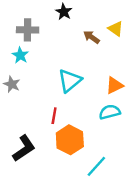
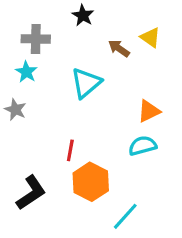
cyan triangle: (70, 81) -> (86, 83), moved

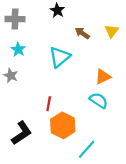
yellow triangle: (150, 37) -> (112, 31), moved, turned 32
gray cross: (36, 39) -> (15, 19), moved
cyan semicircle: (142, 146) -> (99, 100), turned 48

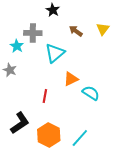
gray cross: (15, 19) -> (33, 33), moved
orange triangle: (103, 77) -> (71, 79), moved
orange hexagon: (63, 125) -> (49, 135), moved

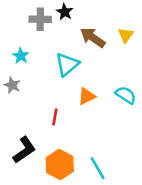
brown arrow: (76, 31) -> (93, 38), size x1.5
gray cross: (33, 33) -> (40, 19), moved
cyan semicircle: (91, 93) -> (126, 95), moved
cyan line: (80, 138) -> (98, 168), turned -72

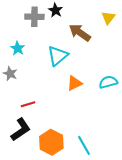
yellow triangle: (126, 35) -> (108, 18), moved
cyan semicircle: (126, 95) -> (108, 82), turned -48
red line: (55, 117) -> (28, 104), moved, turned 64

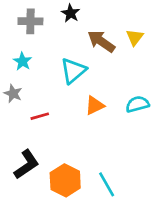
gray cross: (34, 17) -> (30, 21), moved
yellow triangle: (108, 18) -> (135, 37), moved
red line: (28, 104) -> (40, 116), moved

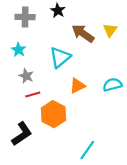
gray star: (13, 93) -> (26, 76), moved
orange hexagon: (65, 180) -> (53, 114), moved
cyan line: (107, 184) -> (87, 150), turned 65

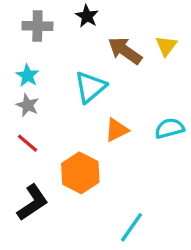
gray star: (26, 76) -> (28, 105), moved
red line: (33, 95) -> (28, 143), moved, turned 56

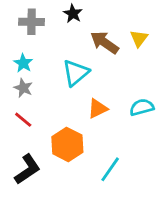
cyan line: (131, 227) -> (110, 169), moved

